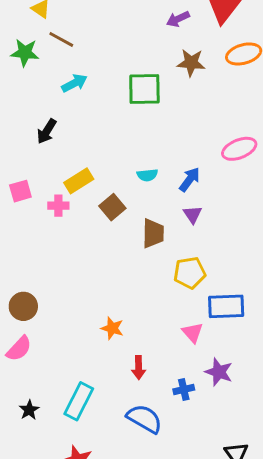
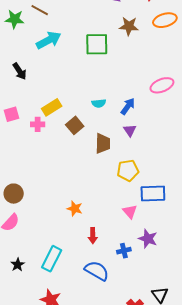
cyan arrow: (74, 83) -> (49, 40), size x1.4
black arrow: (47, 131) -> (20, 71), moved, turned -66

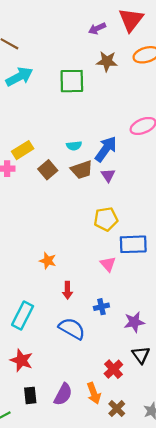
blue arrow: (128, 106) -> (106, 149), size x1.4
brown trapezoid: (103, 143) -> (82, 170), moved, turned 70
purple star: (148, 239) -> (134, 322), moved, turned -30

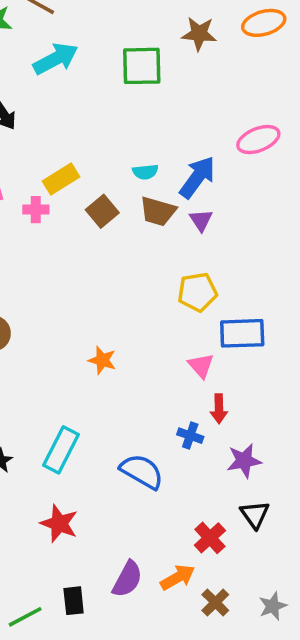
brown trapezoid: (82, 170) -> (158, 211), turned 35
red arrow: (67, 290) -> (219, 409), moved
blue cross: (101, 307) -> (190, 436), turned 32
orange arrow: (94, 393) -> (178, 577), turned -100
black rectangle: (30, 395) -> (74, 601), moved

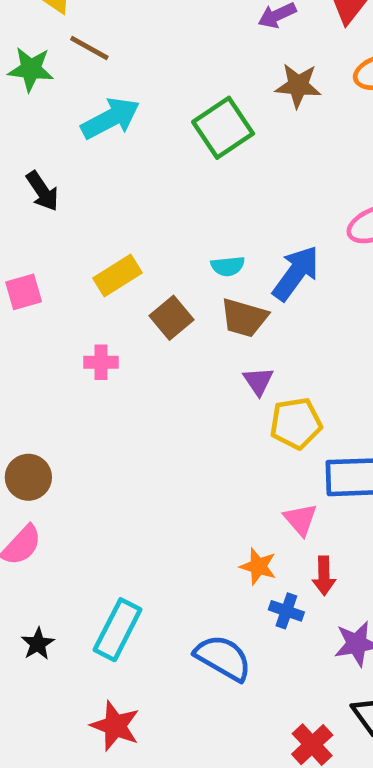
green square: (142, 66) -> (223, 128), turned -33
pink cross: (36, 210) -> (101, 362), moved
purple triangle: (201, 220) -> (258, 381), moved
orange star: (102, 360) -> (258, 566), moved

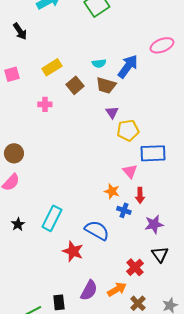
red star: (115, 726) -> (73, 251), moved

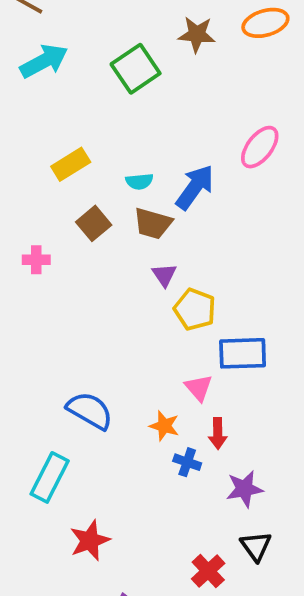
pink ellipse: (162, 45) -> (260, 147), turned -30
yellow rectangle: (52, 67) -> (71, 164), moved
yellow pentagon: (128, 130) -> (195, 309), turned 30
blue semicircle: (97, 230) -> (90, 411), moved
red star: (73, 251) -> (90, 540), turned 30

